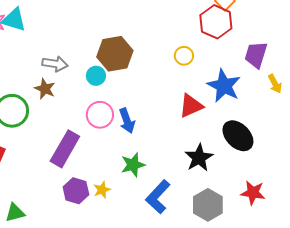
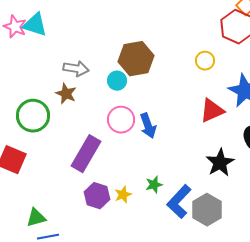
green star: (133, 165) -> (154, 185), moved, size x0.7
gray hexagon: (208, 205) -> (207, 210), moved

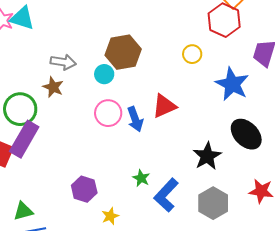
red triangle: (212, 111) -> (164, 106), moved
purple rectangle: (86, 154) -> (24, 139), moved
green star: (154, 185) -> (141, 178), turned -30
yellow star: (123, 195) -> (110, 216), moved
gray hexagon: (207, 210) -> (213, 203), moved

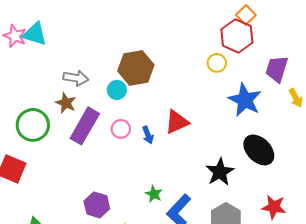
yellow circle: (192, 54) -> (217, 63), moved
pink circle: (108, 113) -> (121, 129), size x0.7
blue arrow: (135, 119) -> (148, 135), size x0.7
purple rectangle: (24, 139) -> (85, 126), moved

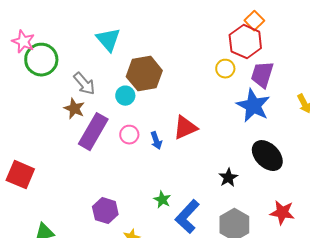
cyan triangle: (35, 34) -> (108, 40), moved, turned 32
purple trapezoid: (277, 69) -> (262, 75), moved
gray arrow: (76, 78) -> (84, 84), turned 40
green circle: (33, 125) -> (41, 60), moved
black star: (220, 172) -> (228, 178), size x0.7

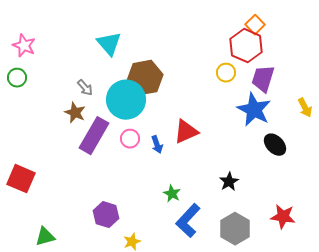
green circle: (41, 60) -> (17, 78), moved, size x0.6
gray arrow: (84, 84) -> (85, 88), size x0.7
cyan circle: (125, 96) -> (126, 100), size x2.0
black ellipse: (267, 156) -> (275, 145), moved, size x0.7
green star: (162, 200) -> (172, 194), moved

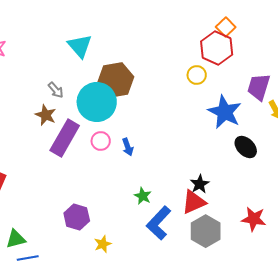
purple trapezoid: (263, 79) -> (259, 87), moved
red triangle: (186, 132) -> (194, 202), moved

